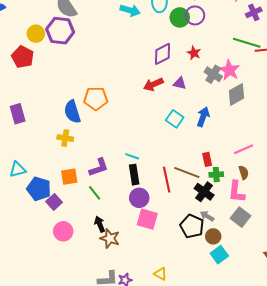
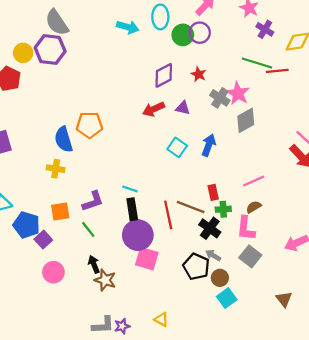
purple cross: (254, 12) -> (265, 29), turned -35
brown semicircle: (244, 173) -> (254, 207), turned -104
purple circle: (139, 198) -> (138, 235), size x1.4

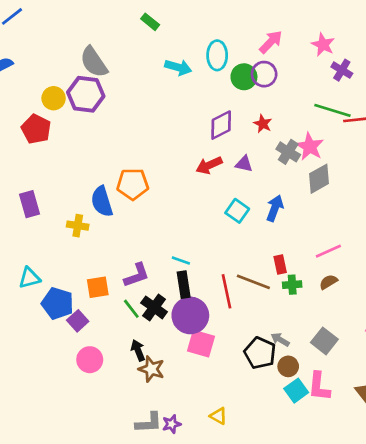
yellow cross: (56, 169) -> (78, 226), moved
black cross: (210, 228) -> (154, 307), moved
pink L-shape: (246, 228) -> (319, 387), moved

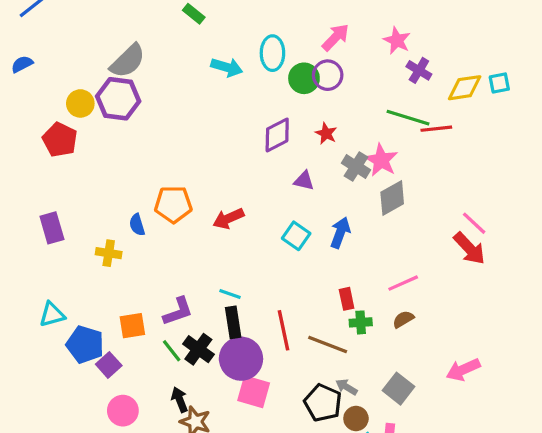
gray semicircle: (94, 62) -> (128, 61), turned -100
red arrow: (209, 165) -> (228, 218), moved
blue semicircle: (102, 201) -> (137, 225), size x0.6
brown line: (253, 282) -> (328, 344), moved

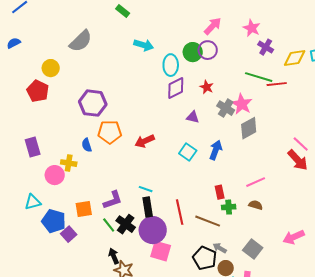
cyan ellipse: (272, 53) -> (171, 65), moved
purple hexagon: (118, 99) -> (93, 103), moved
brown semicircle: (403, 319) -> (256, 205), turned 48
pink circle: (123, 411) -> (55, 175), moved

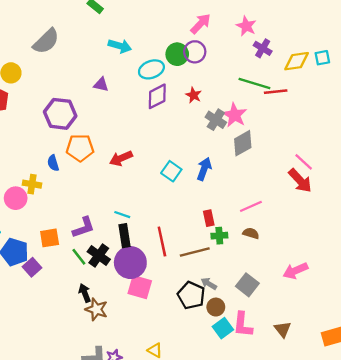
cyan ellipse: (171, 65) -> (151, 69), turned 70
purple triangle: (193, 117) -> (101, 85), moved
brown line: (208, 221) -> (195, 252), turned -35

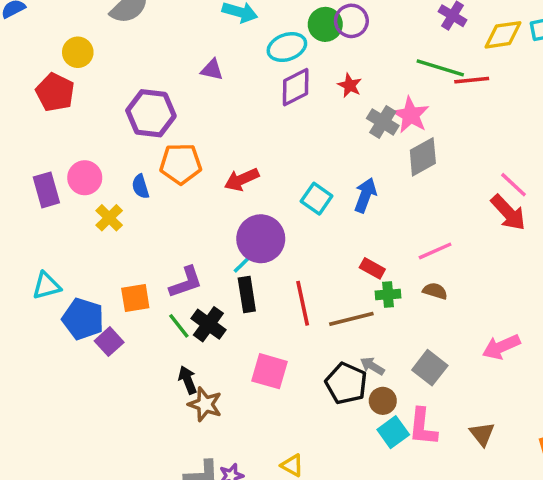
yellow cross: (32, 184) -> (109, 218), turned 36
pink circle: (16, 198) -> (85, 178), moved
cyan line: (122, 215) -> (243, 263), turned -63
red rectangle: (209, 218) -> (372, 268), turned -49
purple circle: (130, 263) -> (261, 239), moved

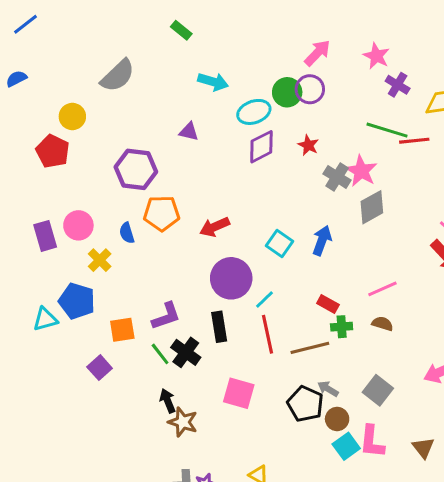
cyan line: (243, 263) -> (264, 299), moved
blue pentagon: (83, 319) -> (77, 301), moved

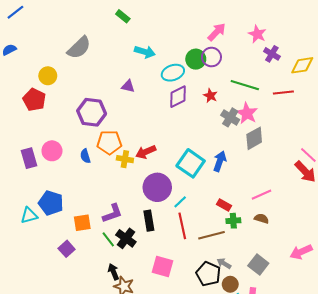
green line: (387, 130) -> (245, 85), moved
cyan square: (280, 244) -> (191, 163), size x1.5
yellow cross: (100, 260) -> (125, 159), moved, turned -35

